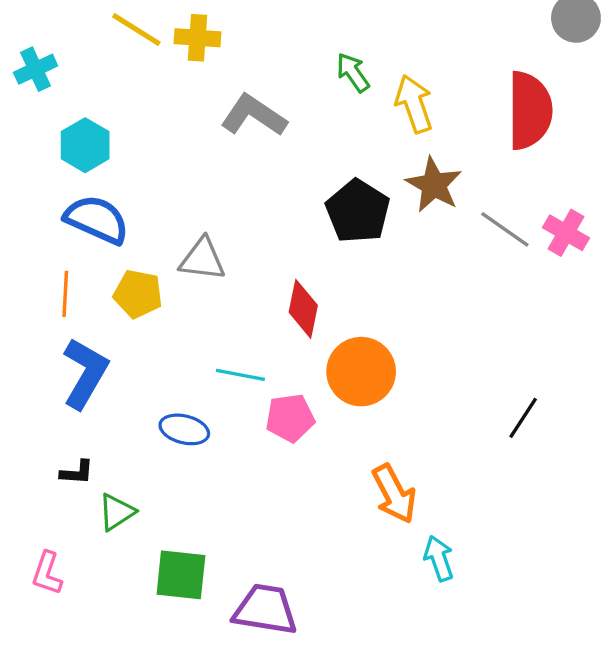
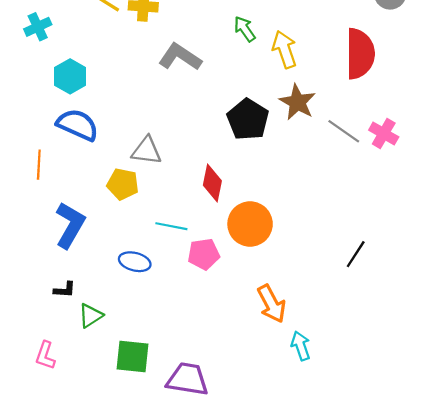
orange line: (65, 294) -> (39, 165), moved
yellow pentagon: (138, 294) -> (123, 184), moved

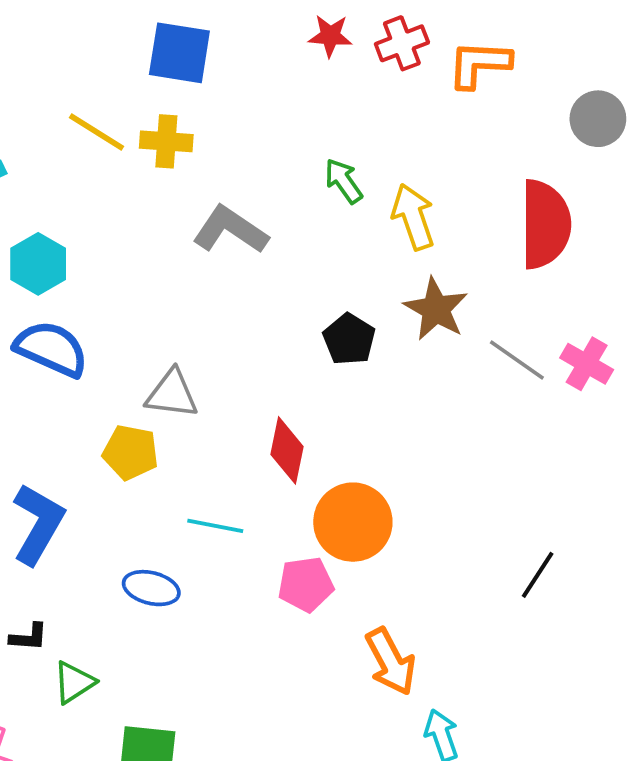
black pentagon: (248, 119) -> (349, 339), size x0.7
pink pentagon: (204, 254) -> (306, 584), moved

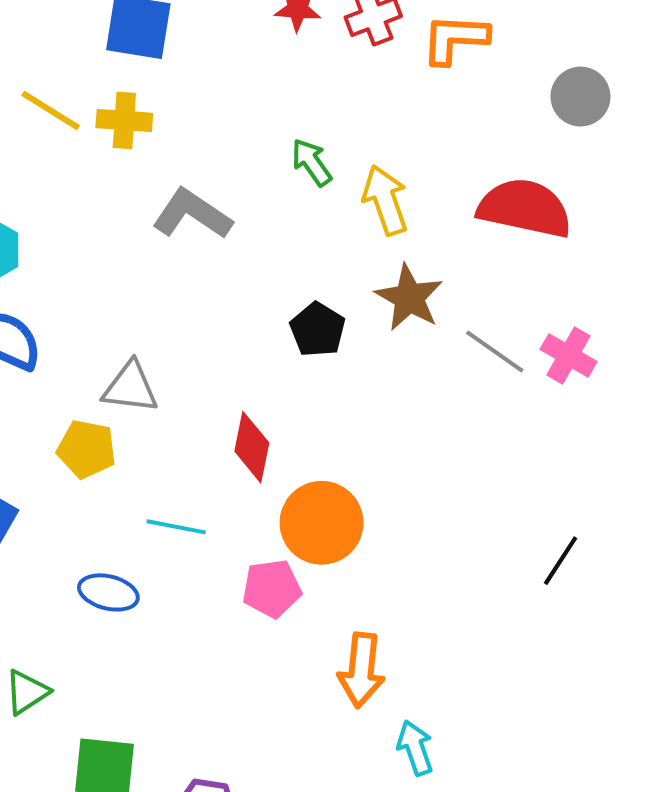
red semicircle: (545, 224) -> (525, 208), turned -78
black line: (538, 575) -> (561, 561), moved
orange arrow: (391, 662) -> (361, 670), turned 34

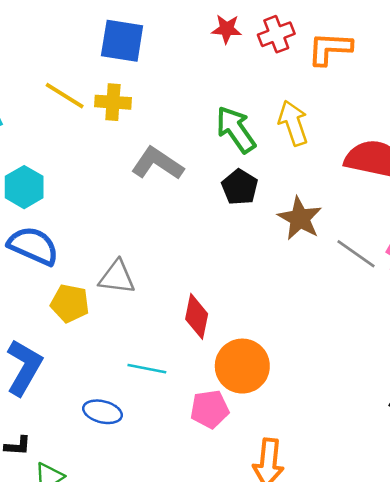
green arrow: (312, 162) -> (236, 130), size x1.5
yellow arrow: (385, 200) -> (293, 123), moved
black pentagon: (318, 330) -> (240, 187), moved
yellow pentagon: (87, 449) -> (70, 303), moved

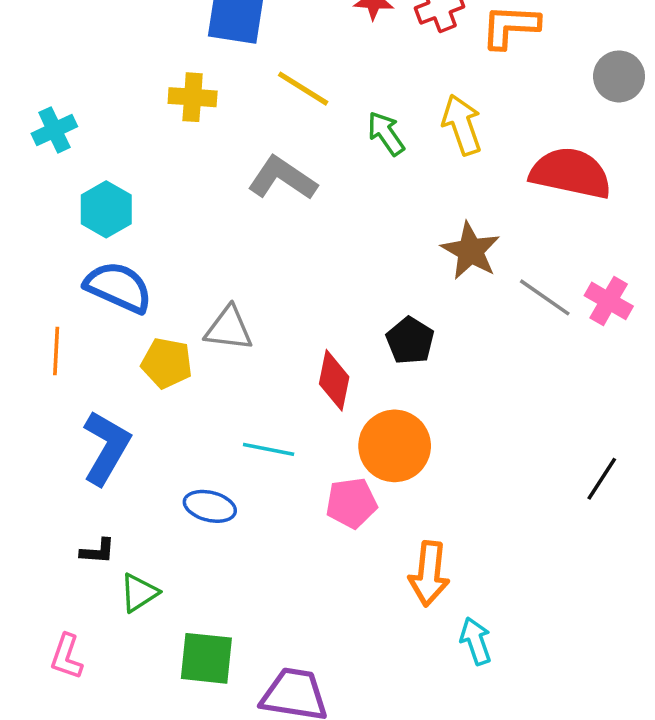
yellow line: (65, 96) -> (303, 89), moved
yellow cross: (113, 102) -> (193, 97), moved
green arrow: (236, 130) -> (386, 133), size x0.7
black pentagon: (240, 187) -> (410, 341), moved

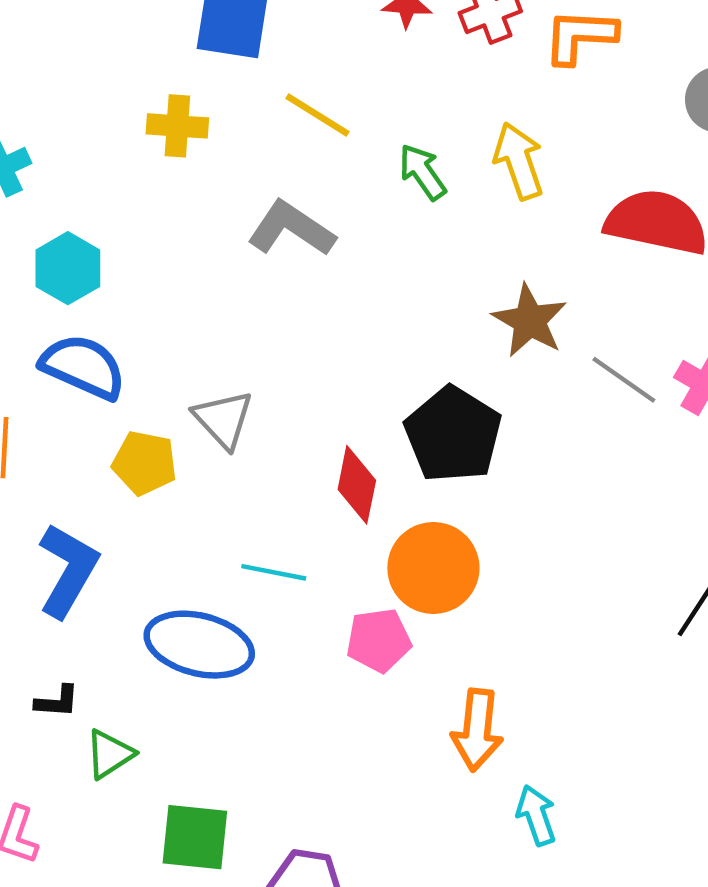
gray triangle: (229, 329) -> (223, 419), turned 40
black pentagon: (410, 341) -> (453, 434), size x1.6
blue ellipse: (210, 506) -> (199, 645), size x1.6

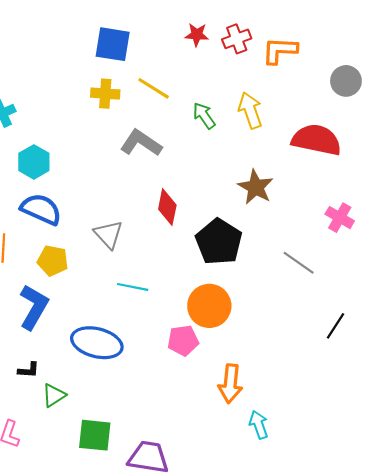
yellow cross: (177, 126) -> (105, 94), moved
gray line: (624, 380) -> (299, 263), moved
yellow pentagon: (145, 463) -> (53, 261), moved
red diamond: (357, 485) -> (167, 207), moved
cyan line: (274, 572) -> (133, 287), moved

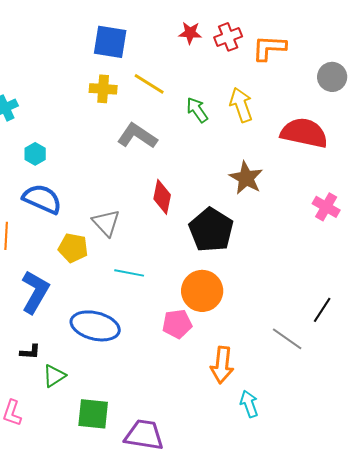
cyan hexagon: (34, 162) -> (35, 154), size x0.7
yellow pentagon: (53, 261) -> (73, 248), moved
gray line: (299, 263) -> (287, 339), moved

